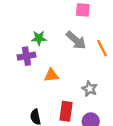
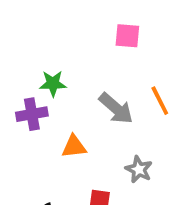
gray arrow: (76, 40) -> (116, 108), moved

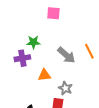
pink square: (127, 36) -> (53, 13), moved
gray star: (139, 169) -> (65, 88), moved

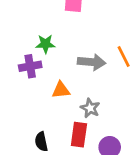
gray arrow: (66, 55) -> (92, 62), turned -36

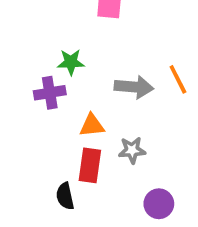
gray star: (90, 108) -> (132, 150), turned -30
red rectangle: (79, 135) -> (90, 165), moved

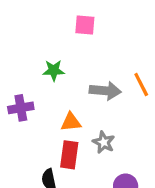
purple cross: (50, 93) -> (21, 108), moved
gray star: (132, 150) -> (104, 142), turned 30

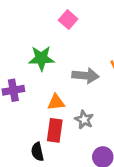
pink square: (85, 25) -> (68, 20), turned 36
green star: (54, 70) -> (41, 58), size x1.4

